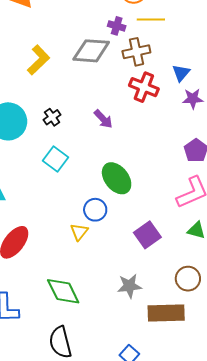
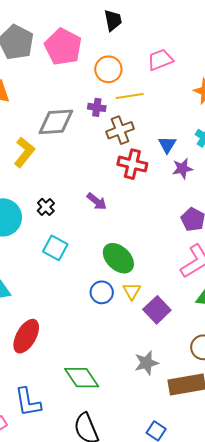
gray diamond: (91, 51) -> (56, 122), moved
yellow triangle: (79, 232) -> (132, 291), moved

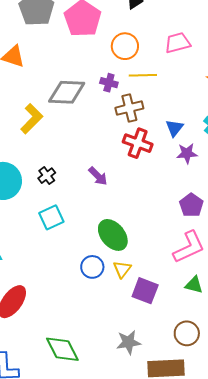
cyan square: (55, 248) -> (51, 217), turned 30
purple square: (157, 310) -> (145, 291), turned -32

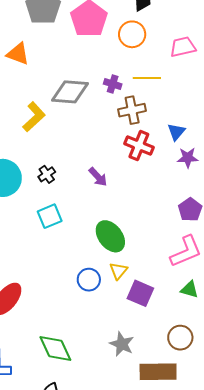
orange circle: (125, 46) -> (132, 34), moved
blue circle: (92, 267) -> (89, 280), moved
gray star: (128, 342) -> (122, 344), turned 30

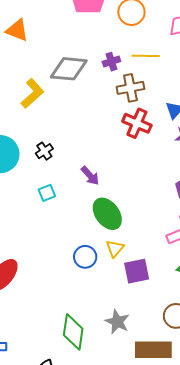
purple cross: (113, 84) -> (111, 62), turned -36
purple arrow: (98, 177) -> (90, 176), moved
cyan square: (50, 216) -> (47, 193), size x0.7
purple square: (140, 293) -> (137, 271), turned -36
green diamond: (55, 348) -> (73, 332), moved, turned 33

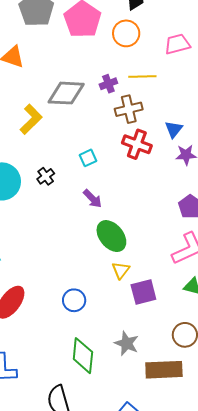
cyan square: (47, 193) -> (88, 158), moved
blue circle: (85, 257) -> (74, 300), moved

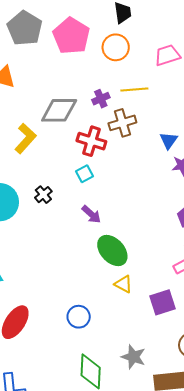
red cross: (137, 144) -> (91, 141), moved
yellow triangle: (121, 270) -> (123, 284), turned -36
purple square: (143, 292) -> (163, 302), moved

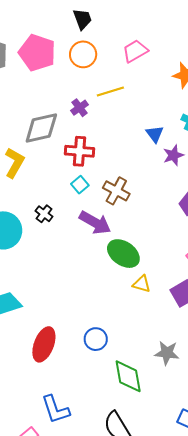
brown cross: (122, 123) -> (116, 191), moved, turned -32
purple arrow: (91, 214) -> (95, 223), size x1.5
blue circle: (79, 317) -> (96, 339), moved

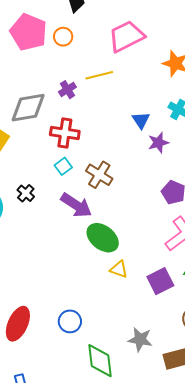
pink trapezoid: (135, 51) -> (126, 36), size x1.4
orange circle: (83, 54) -> (63, 37), moved, size x0.7

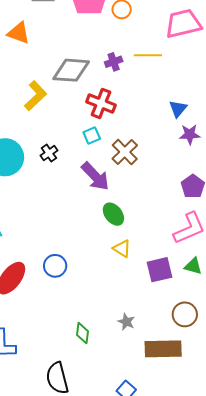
green ellipse: (103, 238) -> (113, 214), size x0.7
blue circle: (70, 321) -> (55, 266), moved
gray star: (140, 339) -> (126, 322), size x0.7
green diamond: (100, 361) -> (82, 333), size x0.6

